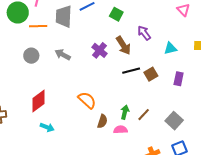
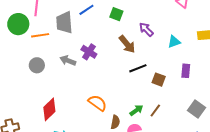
purple cross: (100, 50) -> (89, 52), moved
brown square: (151, 74) -> (159, 80), moved, turned -32
green arrow: (125, 112) -> (136, 110), turned 48
gray square: (174, 121) -> (196, 109), moved

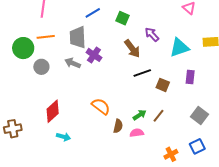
gray trapezoid: (64, 23) -> (78, 37), moved
green circle: (18, 24) -> (23, 48), moved
cyan triangle: (174, 42) -> (179, 48), size x1.5

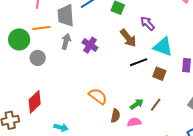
gray trapezoid: (78, 37) -> (66, 16), moved
cyan triangle: (179, 48) -> (163, 47), moved, turned 40
gray arrow: (73, 63) -> (66, 42), moved, turned 84
red diamond: (53, 111) -> (35, 102), moved

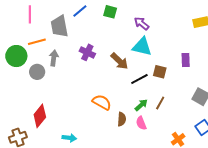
brown arrow: (128, 38) -> (119, 61), moved
gray arrow: (66, 42) -> (54, 58), moved
cyan triangle: (163, 47) -> (142, 47), moved
black line: (139, 62) -> (139, 79), moved
pink semicircle: (134, 122) -> (141, 123), turned -96

